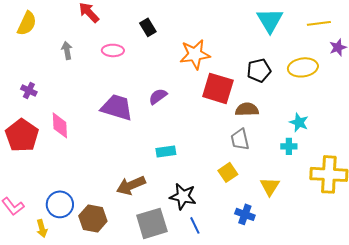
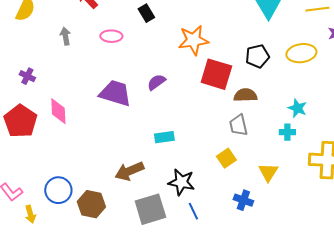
yellow arrow: (42, 228) -> (30, 214), moved

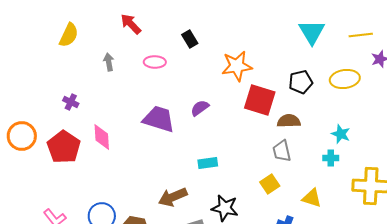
yellow triangle: (268, 172) -> (312, 198), turned -45

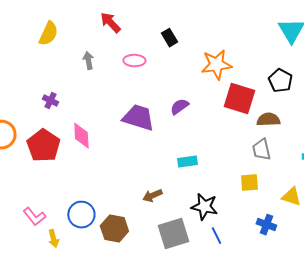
black pentagon: (301, 82) -> (280, 81), turned -30
yellow square: (270, 184) -> (249, 183), turned 30
brown arrow: (173, 197) -> (152, 196), size x0.7

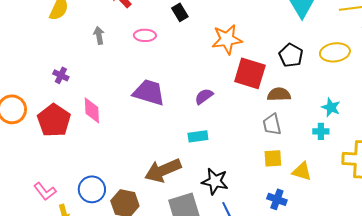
purple semicircle: (179, 107) -> (204, 96), moved
yellow square: (249, 183) -> (273, 158), moved
brown arrow: (152, 196) -> (163, 170), size x1.8

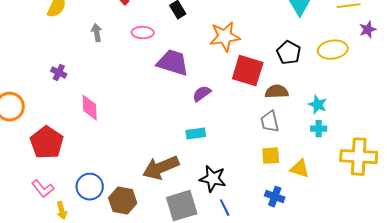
purple trapezoid: (149, 92) -> (173, 63), moved
cyan star: (331, 107) -> (318, 105), moved
red pentagon: (54, 120) -> (47, 143), moved

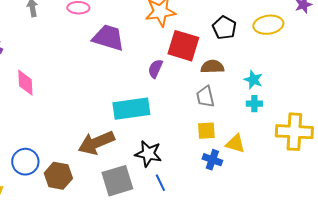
purple semicircle: (202, 94) -> (155, 69), moved, turned -30
cyan rectangle: (196, 134) -> (131, 109), size x1.8
blue cross: (275, 197) -> (212, 160), moved

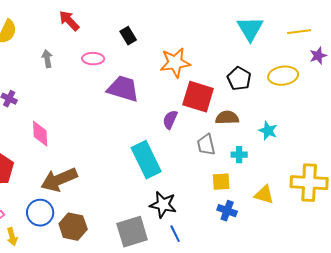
gray trapezoid: (205, 97) -> (206, 145), moved
cyan cross: (254, 104) -> (239, 155), moved
cyan rectangle: (131, 109) -> (146, 160), turned 72
brown arrow: (96, 143) -> (59, 180), moved
yellow triangle: (235, 144) -> (264, 195), moved

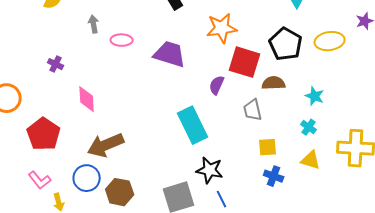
pink ellipse: (93, 59) -> (122, 40), moved
black pentagon: (239, 79) -> (286, 44), size x1.4
cyan cross: (239, 155) -> (309, 127), moved, turned 35

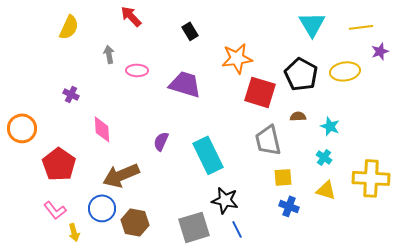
brown semicircle: (274, 83) -> (298, 116), moved, size x0.7
purple semicircle: (217, 85) -> (161, 141), moved
gray trapezoid: (253, 110) -> (268, 140), size x1.4

